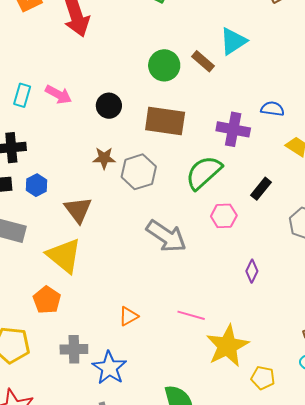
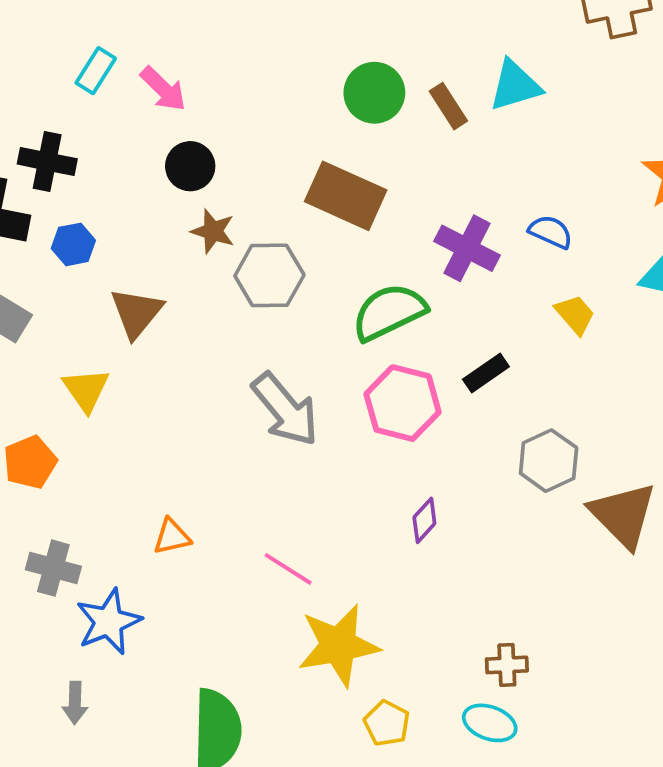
black circle: (109, 106) -> (190, 166), moved
pink hexagon: (224, 216) -> (403, 403), size x1.5
yellow triangle: (64, 256) -> (86, 390), size x0.7

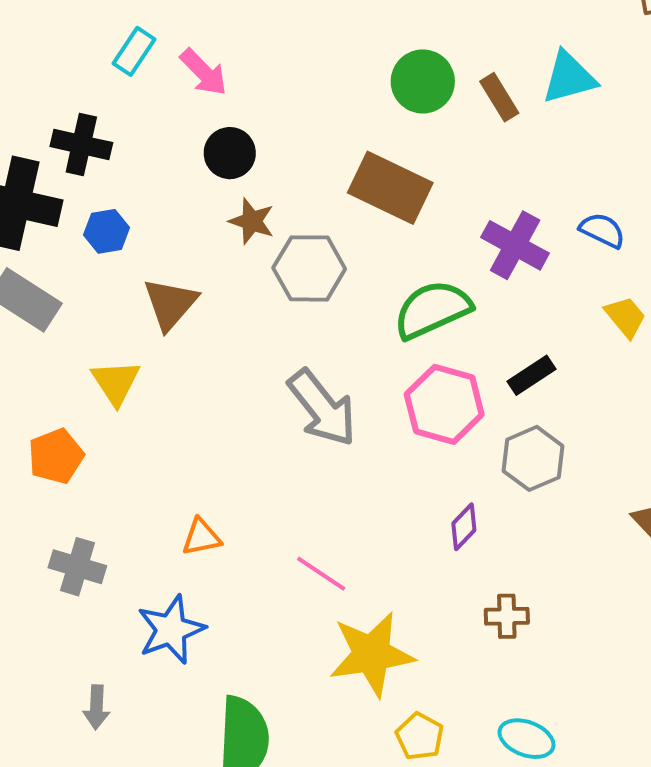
gray hexagon: (549, 461) -> (533, 458), moved
blue star: (109, 622) -> (171, 630), moved
brown cross: (507, 665) -> (507, 616), moved

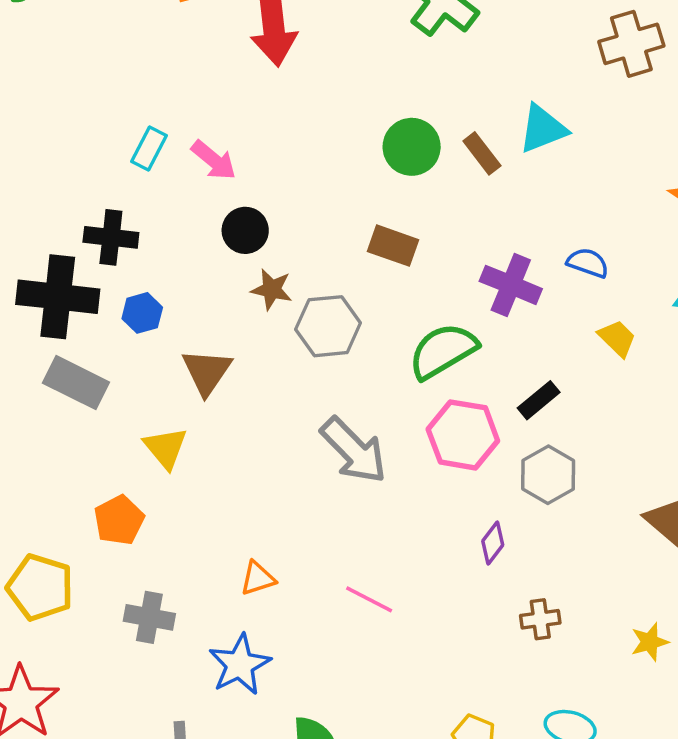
brown rectangle: (390, 188) -> (393, 246), size x0.7
yellow star: (372, 654) -> (650, 642), moved, size x0.5

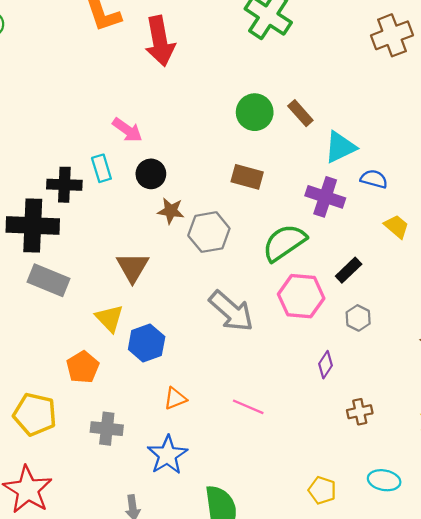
cyan triangle: (543, 129) -> (340, 147), moved
cyan rectangle: (149, 148) -> (101, 168), moved, turned -40
blue hexagon: (142, 313) -> (147, 343), moved, size x1.4
gray hexagon: (548, 475) -> (358, 318), size x0.7

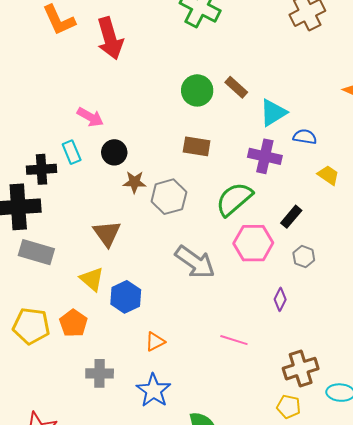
pink line: (248, 407) -> (234, 340), moved
brown cross: (360, 412) -> (301, 369), moved, size x1.6
yellow pentagon: (35, 414) -> (31, 326), moved

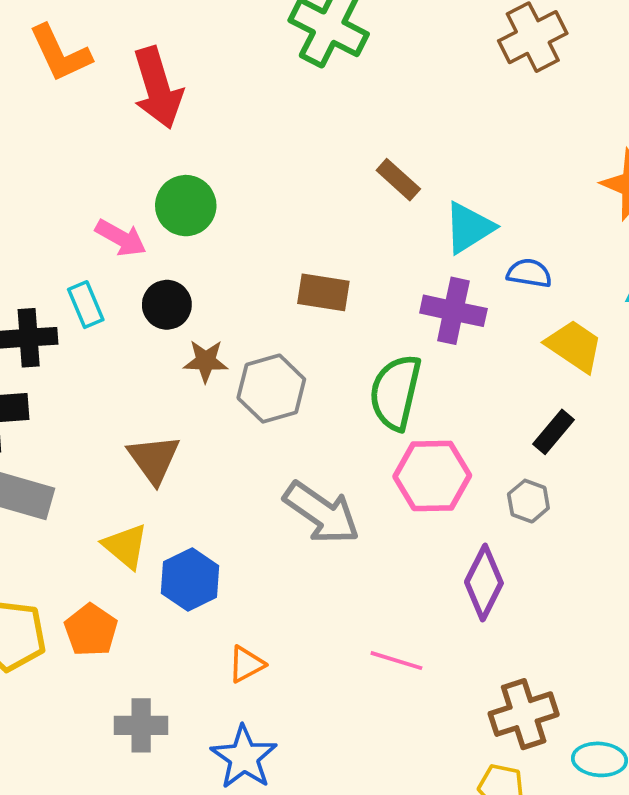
green circle: (197, 90) -> (186, 206), moved
yellow trapezoid: (328, 175) -> (574, 346), size x1.4
green semicircle: (234, 199) -> (395, 392), turned -36
black rectangle: (291, 217) -> (553, 432), moved
purple diamond: (280, 299) -> (484, 583), size x1.6

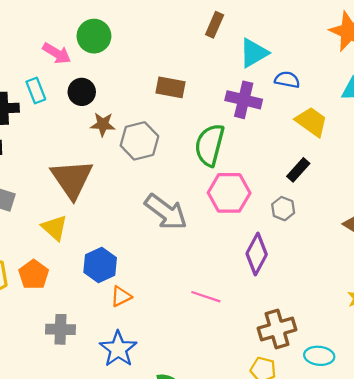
brown rectangle: (398, 180) -> (215, 25), turned 70
brown triangle: (154, 459) -> (72, 179), size x1.4
blue hexagon: (190, 579) -> (100, 265), moved

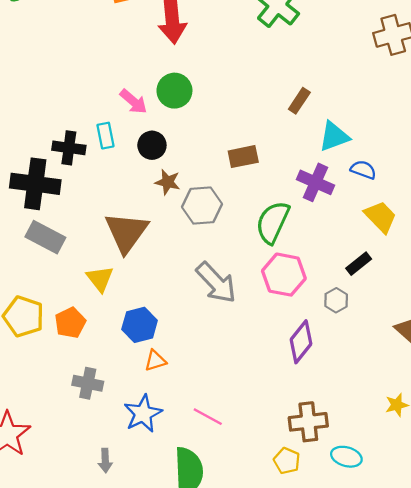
brown rectangle: (170, 87) -> (243, 157), turned -32
pink line: (206, 297) -> (208, 417), moved

